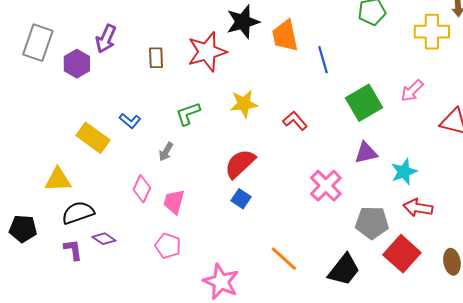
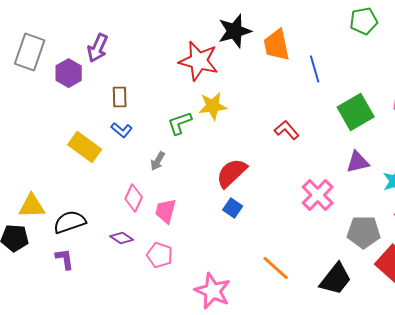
red star: (207, 52) -> (199, 61), turned 30
brown rectangle: (156, 58) -> (120, 97), moved
yellow star: (244, 104) -> (213, 106), moved
yellow triangle: (58, 180) -> (32, 206), moved
purple diamond: (104, 239) -> (122, 238), moved

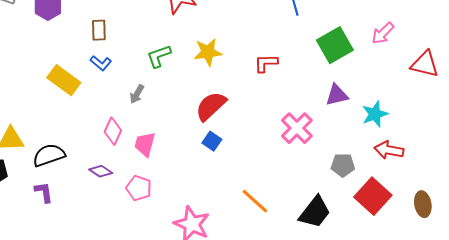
yellow star: (213, 106) -> (208, 52), moved
red L-shape: (287, 130) -> (266, 63), turned -50
gray pentagon: (364, 232) -> (343, 165), size x0.7

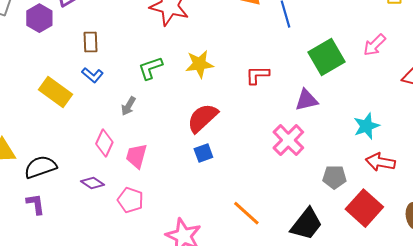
purple triangle: (337, 95) -> (306, 100), moved
blue square: (212, 141) -> (203, 153), turned 36

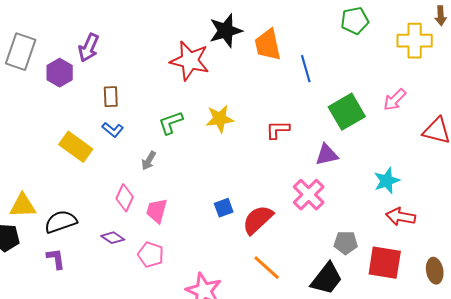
red semicircle: (202, 118) -> (258, 220), moved
gray pentagon: (334, 177) -> (346, 243), moved
red square: (364, 208) -> (385, 263), turned -33

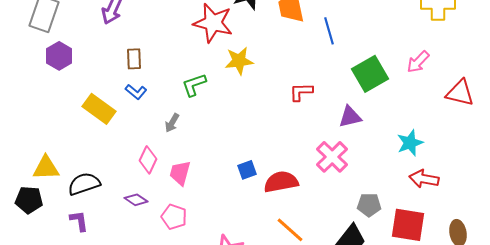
purple hexagon: (60, 73) -> (59, 56), moved
yellow star: (220, 119) -> (239, 61), moved
red semicircle: (258, 220) -> (281, 182), turned 32

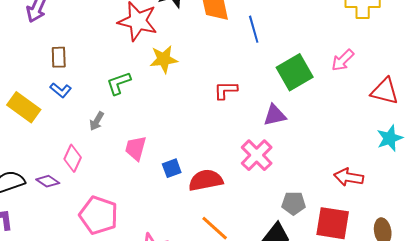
cyan star: (410, 143) -> (390, 138), moved
pink trapezoid: (180, 173) -> (136, 148), moved
purple diamond: (136, 200) -> (48, 181), moved
pink pentagon: (174, 217) -> (99, 215), size x1.5

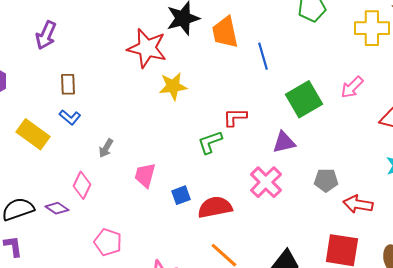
green L-shape: (119, 83) -> (210, 142), moved
gray pentagon: (294, 203) -> (326, 180), moved
pink pentagon: (99, 215) -> (108, 242), size x0.7

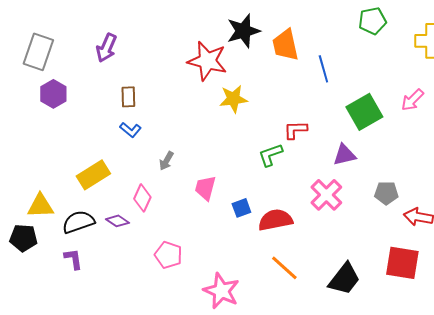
yellow rectangle: (33, 134) -> (93, 175), moved, turned -68

